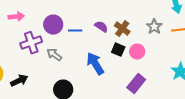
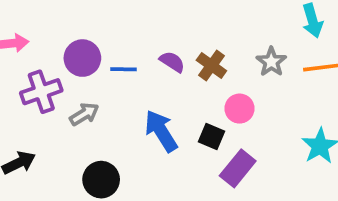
black square: (118, 50) -> (211, 137), moved
gray arrow: (54, 55) -> (84, 114), turned 112

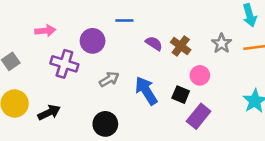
blue line: (124, 69) -> (124, 20), moved
purple cross: (41, 92) -> (64, 64), turned 36
gray arrow: (84, 114) -> (109, 79), moved

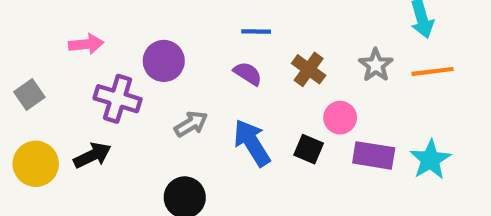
blue line: (124, 20) -> (256, 32), moved
purple semicircle: (154, 43) -> (248, 74), moved
black arrow: (49, 112) -> (92, 155), moved
purple rectangle: (199, 116) -> (374, 155), moved, turned 60

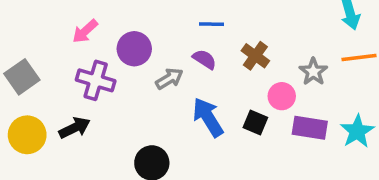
pink arrow: (86, 44) -> (85, 31), moved, turned 144
gray star: (376, 65) -> (313, 72), moved
gray square: (29, 95) -> (22, 77), size x1.4
gray arrow: (191, 124) -> (169, 79), moved

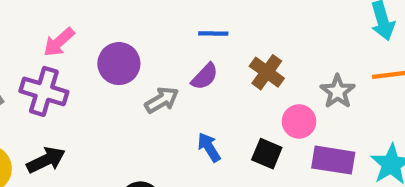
purple semicircle: (204, 59) -> (205, 76), turned 100
purple cross: (96, 80) -> (44, 91), moved
blue arrow: (208, 117) -> (209, 147), size x0.6

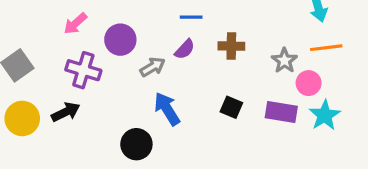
brown cross: (267, 72) -> (231, 46), turned -35
purple cross: (44, 91) -> (83, 70), moved
pink circle: (299, 121) -> (309, 83), moved
blue arrow: (209, 147) -> (167, 109), moved, size x1.5

